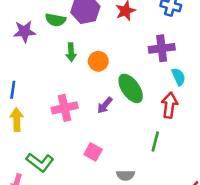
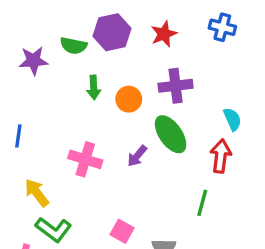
purple cross: (162, 48) -> (176, 86), moved
pink cross: (65, 108) -> (85, 159), turned 30
yellow arrow: (17, 120) -> (37, 193), moved, turned -35
pink square: (93, 152) -> (122, 231), moved

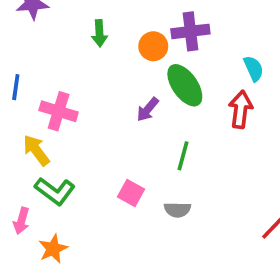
orange circle: (129, 99) -> (153, 46), moved
pink cross: (85, 159) -> (59, 111), moved
green line: (202, 203) -> (183, 156), moved

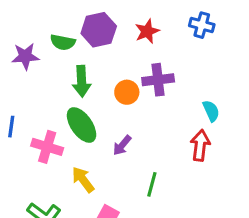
green arrow: (99, 33) -> (82, 81), size x1.4
green ellipse: (185, 85) -> (82, 125), moved
yellow arrow: (36, 150) -> (83, 180), moved

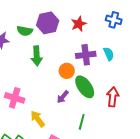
orange circle: (127, 92) -> (67, 71), moved
cyan semicircle: (211, 111) -> (109, 54), moved
green ellipse: (82, 125) -> (85, 87), moved

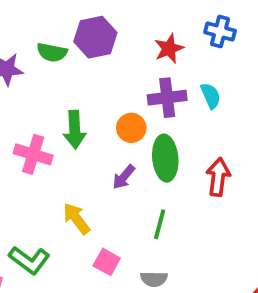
red star: (79, 24) -> (169, 49), moved
green arrow: (37, 56) -> (75, 130), moved
green ellipse: (85, 87) -> (165, 158), turned 30
pink cross: (15, 98) -> (33, 154), moved

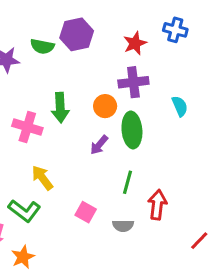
cyan semicircle: (211, 96) -> (180, 106), moved
red arrow: (218, 177) -> (157, 205), moved
yellow arrow: (76, 219) -> (42, 178), moved

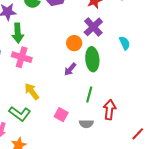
purple cross: (133, 82) -> (93, 27), turned -36
green arrow: (60, 108) -> (18, 33), moved

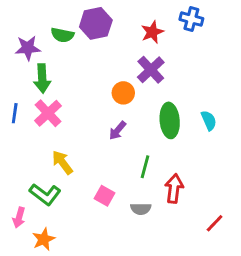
cyan semicircle: (125, 43) -> (209, 120), moved
pink cross: (22, 57) -> (48, 113), turned 30
green ellipse: (92, 59) -> (170, 120), moved

